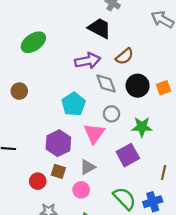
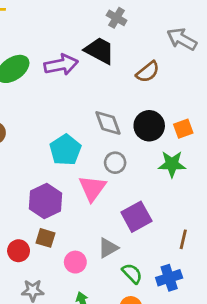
brown semicircle: (125, 56) -> (148, 72), moved
purple arrow: (88, 61) -> (61, 65), moved
green star: (142, 127) -> (172, 164), moved
gray triangle: (88, 167) -> (108, 248), moved
green semicircle: (125, 198) -> (132, 273), size x0.7

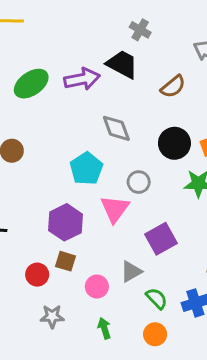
gray diamond: (108, 123) -> (116, 128), moved

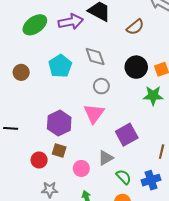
cyan pentagon: (86, 169) -> (60, 66), moved
gray circle: (139, 182) -> (101, 86), moved

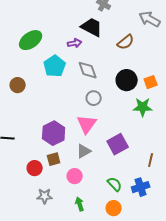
purple arrow: (71, 22) -> (75, 43), moved, size x0.6
cyan pentagon: (60, 66) -> (55, 66), moved
brown square: (59, 151) -> (54, 159), turned -32
gray triangle: (106, 158) -> (84, 151), moved

